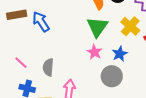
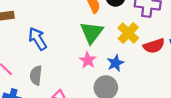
blue arrow: (41, 22) -> (38, 39), moved

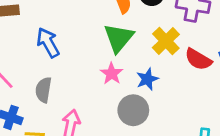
red semicircle: (154, 46) -> (198, 59), turned 45

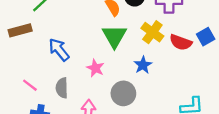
pink star: (112, 74) -> (95, 68), moved
gray circle: (133, 110) -> (123, 93), moved

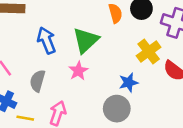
green triangle: (114, 36) -> (86, 40), moved
gray circle: (123, 93) -> (117, 109), moved

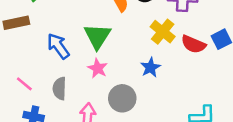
gray circle: (117, 109) -> (122, 98), moved

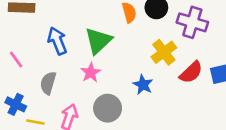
red semicircle: (193, 44) -> (191, 72), turned -80
blue star: (150, 67) -> (143, 85), turned -30
pink line: (24, 84) -> (16, 59), moved

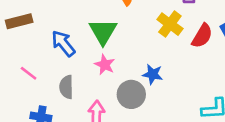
blue star: (143, 85) -> (153, 74), moved

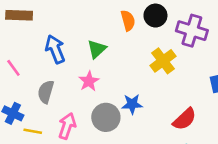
green triangle: (103, 32) -> (97, 49), size x0.7
red semicircle: (202, 36) -> (185, 119), moved
blue star: (153, 74) -> (132, 104), turned -30

